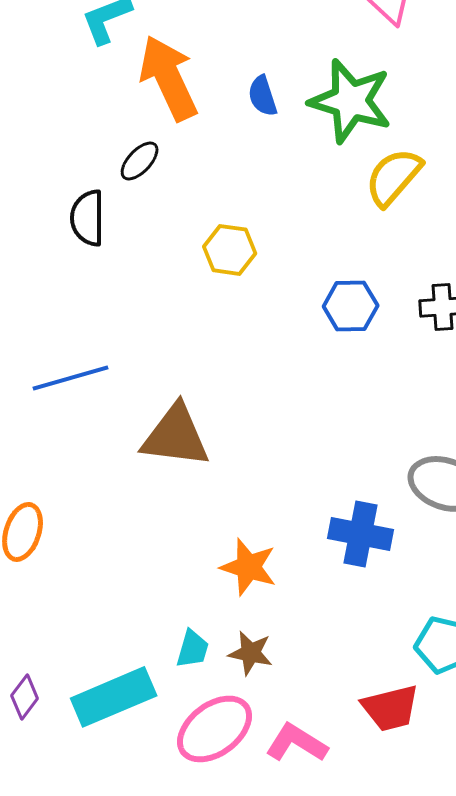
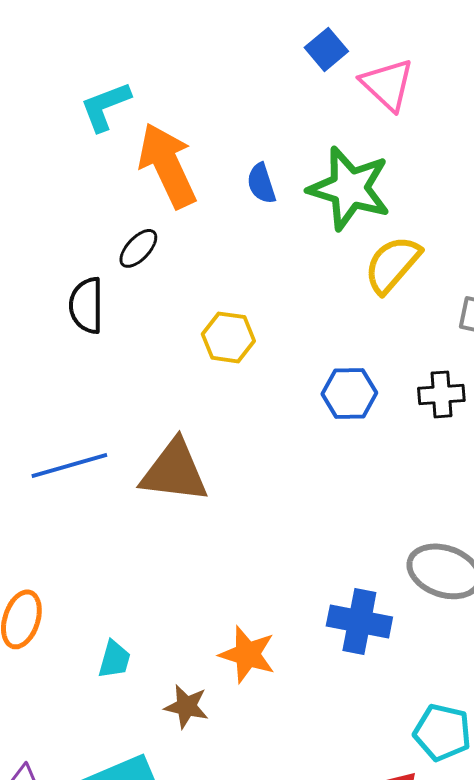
brown triangle: (176, 436) -> (174, 471), moved
cyan trapezoid: (193, 649) -> (114, 659), moved
brown star: (251, 653) -> (186, 706), moved

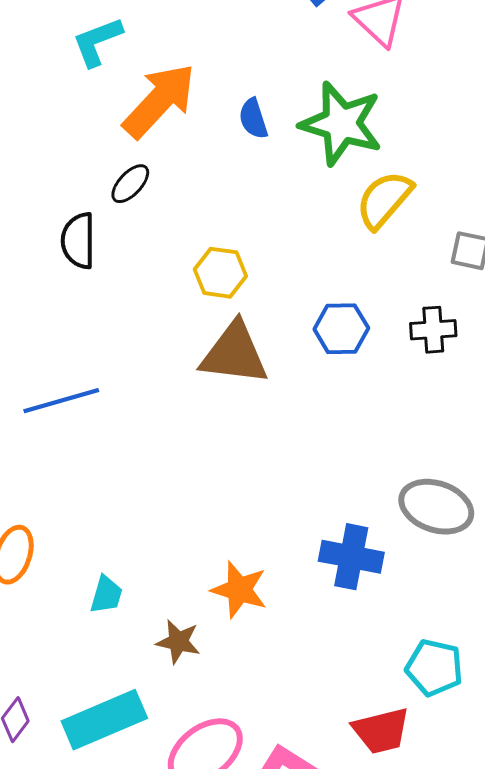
orange arrow: (167, 165) -> (159, 101), turned 68
brown triangle: (174, 471) -> (234, 354), moved

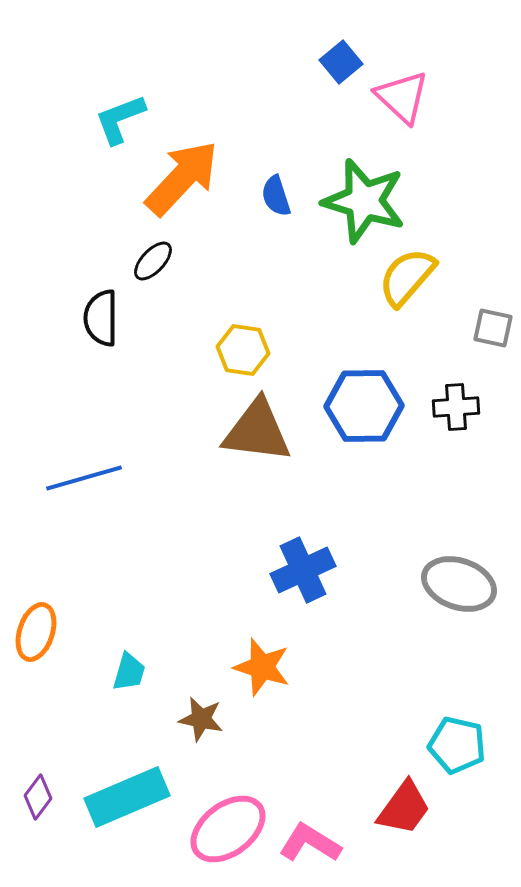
blue hexagon: (341, 329) -> (364, 406), size x1.4
blue cross: (351, 557) -> (303, 570), moved, turned -36
red trapezoid: (381, 731) -> (404, 808), turned -40

